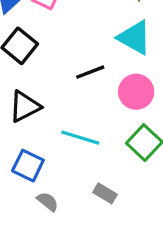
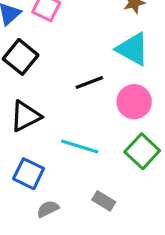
gray semicircle: (48, 202) -> (48, 209), turned -65

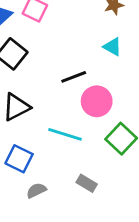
cyan triangle: (133, 49) -> (112, 47), size x0.6
pink circle: (134, 102) -> (97, 101), moved

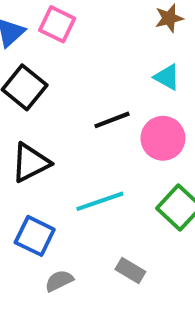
pink circle: (97, 101) -> (163, 138), moved
cyan line: (65, 134) -> (100, 201), turned -36

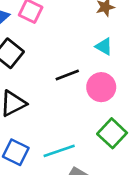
cyan line: (100, 201) -> (59, 151), moved

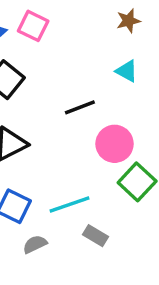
pink circle: (101, 87) -> (115, 144), moved

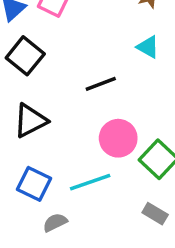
pink circle: (115, 144) -> (118, 138), moved
gray rectangle: (95, 236) -> (155, 214), moved

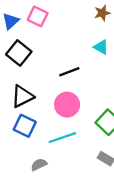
pink circle: (118, 138) -> (67, 105), moved
blue square: (34, 184) -> (25, 126), moved

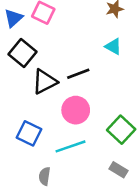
black triangle: (22, 96) -> (45, 82), moved
gray semicircle: (39, 165) -> (45, 176), turned -56

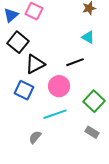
black line: (78, 74) -> (75, 62), moved
blue square: (29, 133) -> (24, 90), moved
gray semicircle: (45, 176) -> (35, 137), turned 32

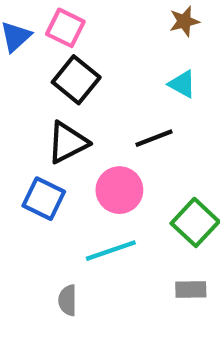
black square: (18, 42) -> (76, 80), moved
gray rectangle: (92, 132) -> (191, 289), turned -32
gray semicircle: (35, 137) -> (68, 300), turned -40

